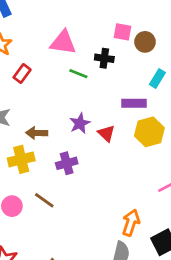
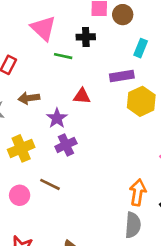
pink triangle: (63, 42) -> (43, 28), turned 44
purple star: (80, 123) -> (57, 118), moved
brown arrow: (37, 133) -> (29, 98), moved
red triangle: (106, 133) -> (82, 96), moved, turned -30

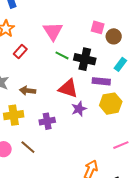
black cross: (86, 37) -> (85, 59), moved, size x1.5
red triangle: (82, 96) -> (68, 88), size x1.5
brown arrow: (29, 98) -> (28, 91), moved
purple star: (57, 118) -> (79, 109), moved

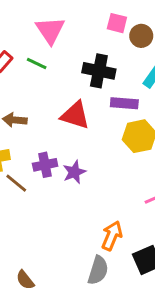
green line: (62, 55) -> (37, 63), moved
purple star: (79, 109) -> (74, 172), moved
brown line: (28, 147) -> (16, 183), moved

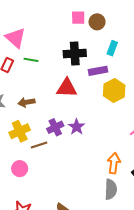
pink triangle: (50, 30) -> (15, 38), moved
brown line: (16, 183) -> (39, 145), turned -42

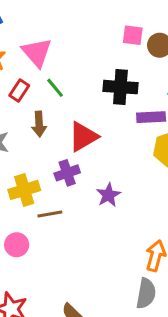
green line: (31, 60) -> (55, 88), turned 32
red triangle: (67, 88) -> (83, 137), moved, turned -40
brown arrow: (26, 102) -> (39, 124), moved, turned -91
purple cross: (55, 127) -> (67, 173), moved

